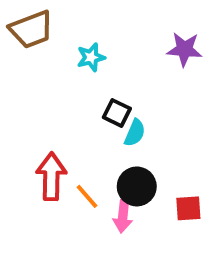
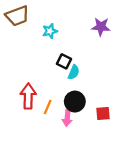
orange line: (87, 196) -> (48, 107), turned 64

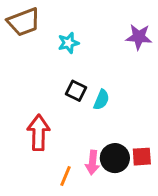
black square: (64, 61) -> (76, 91), moved
black circle: (75, 102) -> (115, 158), moved
orange line: (48, 107) -> (65, 176), moved

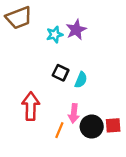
purple star: (139, 37) -> (76, 30), moved, turned -30
pink arrow: (92, 163) -> (74, 113), moved
orange line: (65, 176) -> (59, 130), moved

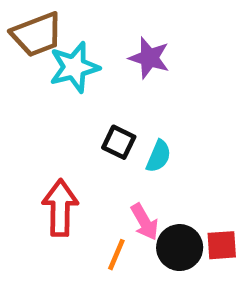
purple star: (76, 30) -> (149, 58), turned -30
cyan star: (55, 34) -> (74, 67), moved, size x1.5
pink arrow: (74, 113) -> (145, 222), turned -36

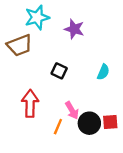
brown trapezoid: (37, 34) -> (20, 45), moved
cyan star: (74, 67) -> (37, 17), moved
cyan semicircle: (159, 156) -> (103, 72), moved

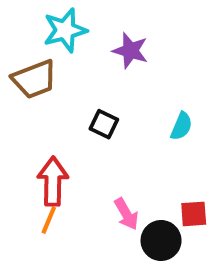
pink arrow: (72, 110) -> (126, 214), moved
black circle: (89, 123) -> (161, 241), moved
orange line: (58, 127) -> (49, 220), moved

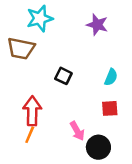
purple star: (130, 51) -> (97, 25), moved
brown trapezoid: (34, 79) -> (21, 48), turned 32
red square: (194, 214) -> (110, 108), moved

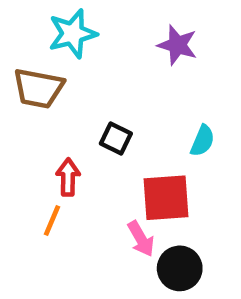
red square: (110, 108) -> (166, 198), moved, size x1.6
red arrow: (32, 111) -> (68, 177), moved, size x0.7
orange line: (30, 135) -> (52, 221), moved

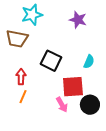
black square: (116, 138) -> (51, 61), size x1.5
red arrow: (68, 177) -> (21, 77), moved
black circle: (180, 268) -> (90, 105), moved

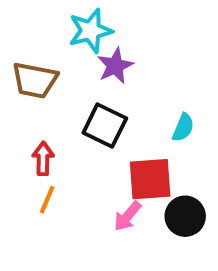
cyan star: (32, 15) -> (90, 31), moved
purple star: (78, 20) -> (115, 66), moved, turned 30
pink arrow: (62, 105) -> (127, 216), turned 70

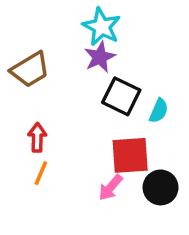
cyan star: (90, 31) -> (102, 27), moved, turned -30
brown trapezoid: (35, 80) -> (30, 70), turned -42
black square: (105, 126) -> (121, 96), moved

